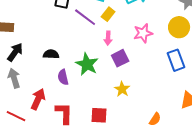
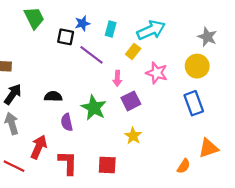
yellow rectangle: (108, 14) -> (133, 51), moved
pink star: (143, 33) -> (157, 73), turned 30
orange semicircle: (155, 119) -> (184, 166), moved

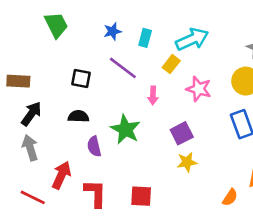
black square: (66, 37) -> (81, 78), moved
purple square: (131, 101) -> (182, 133), moved
yellow star: (133, 136) -> (187, 162), moved, turned 30

